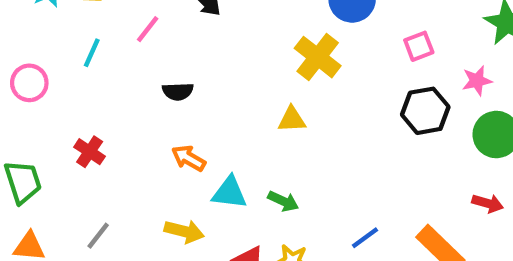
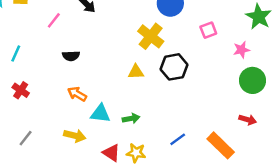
cyan line: (92, 53) -> (16, 53), moved
black hexagon: (425, 111) -> (174, 67), moved
green arrow: (283, 201) -> (131, 118), turned -35

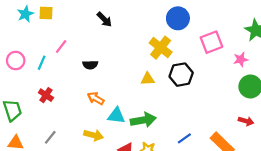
pink line: (54, 20) -> (61, 46), moved
pink square: (208, 30) -> (211, 42), size x1.5
green arrow: (131, 118) -> (143, 120), size x1.6

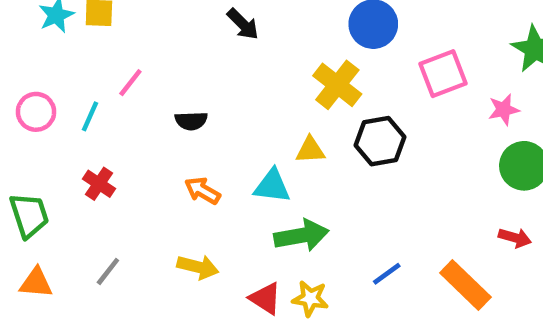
black arrow: (104, 19) -> (243, 24), moved
cyan triangle: (116, 116) -> (272, 186), moved

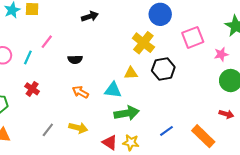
black arrow: (243, 24) -> (90, 16), moved, turned -63
gray line: (108, 271) -> (48, 130), moved

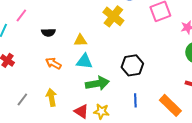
black hexagon: (163, 69) -> (132, 65), moved
yellow triangle: (131, 73) -> (80, 40), moved
yellow arrow: (78, 128) -> (51, 97), turned -114
blue line: (167, 131) -> (135, 100), turned -56

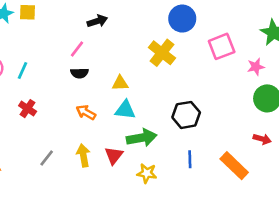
pink line: (21, 15) -> (77, 49), moved
red triangle: (81, 111) -> (114, 155), moved, turned 35

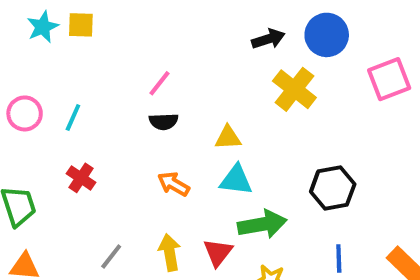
black arrow: (97, 21) -> (268, 39), moved

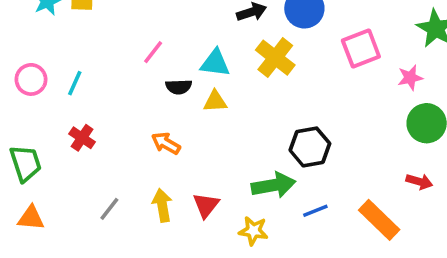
black semicircle: (164, 122) -> (179, 87), moved
cyan triangle: (236, 180) -> (215, 63), moved
green arrow: (262, 224) -> (273, 185), moved
blue line: (339, 258) -> (315, 211), turned 70

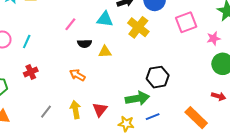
cyan triangle: (215, 63) -> (105, 19), moved
red cross: (82, 138) -> (31, 72), turned 32
blue line: (315, 211) -> (153, 117), moved

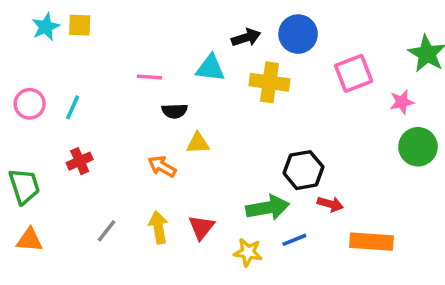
pink line: (70, 24) -> (149, 77), turned 56
yellow cross: (138, 27) -> (269, 82), turned -30
yellow triangle: (105, 52) -> (198, 143), moved
red arrow: (219, 96) -> (330, 204), moved
orange rectangle: (196, 118) -> (371, 242), turned -40

